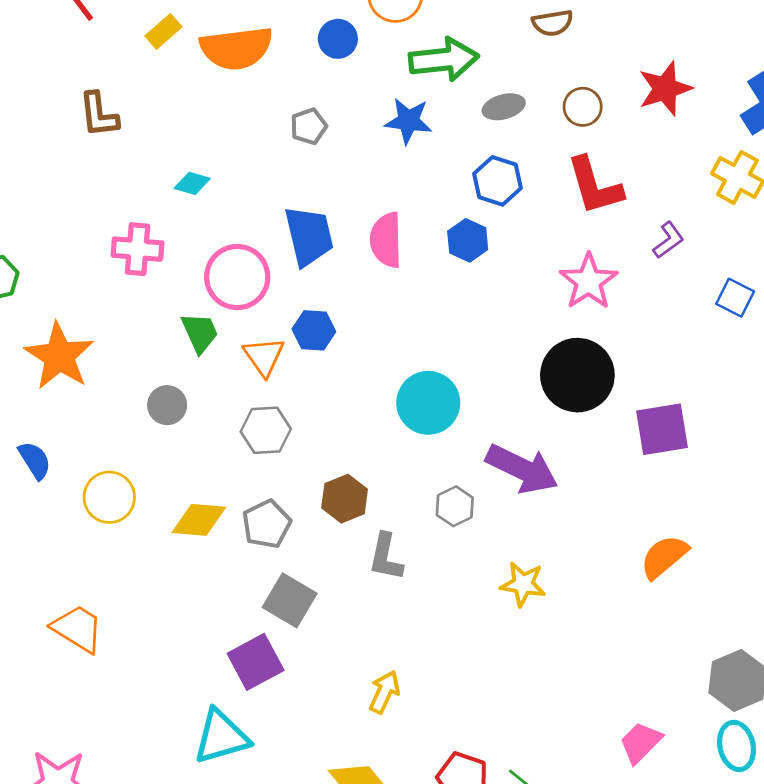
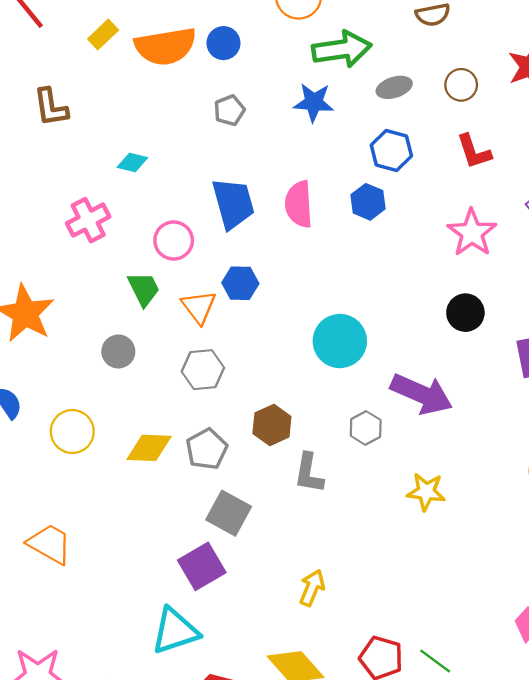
blue circle: (338, 39) -> (223, 43), moved
red L-shape: (595, 186) -> (474, 152), size x0.7
pink cross: (138, 249) -> (88, 220), turned -30
pink circle: (237, 277) -> (174, 241), size x0.7
black circle: (577, 375) -> (465, 313), size x0.6

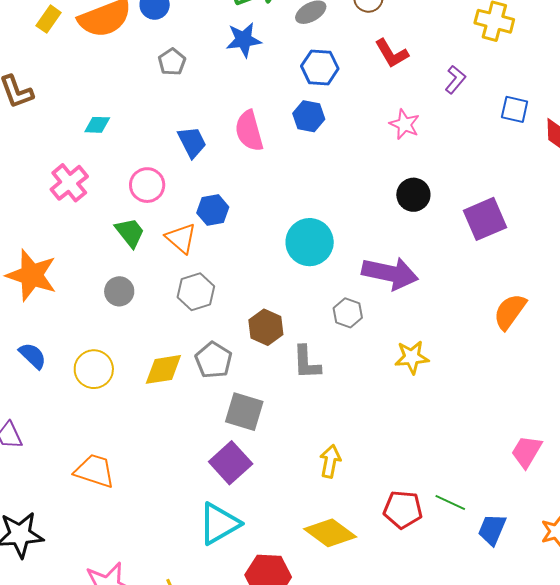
blue trapezoid: (233, 203) -> (192, 142), size x0.7
pink star: (472, 233) -> (405, 124), size x0.7

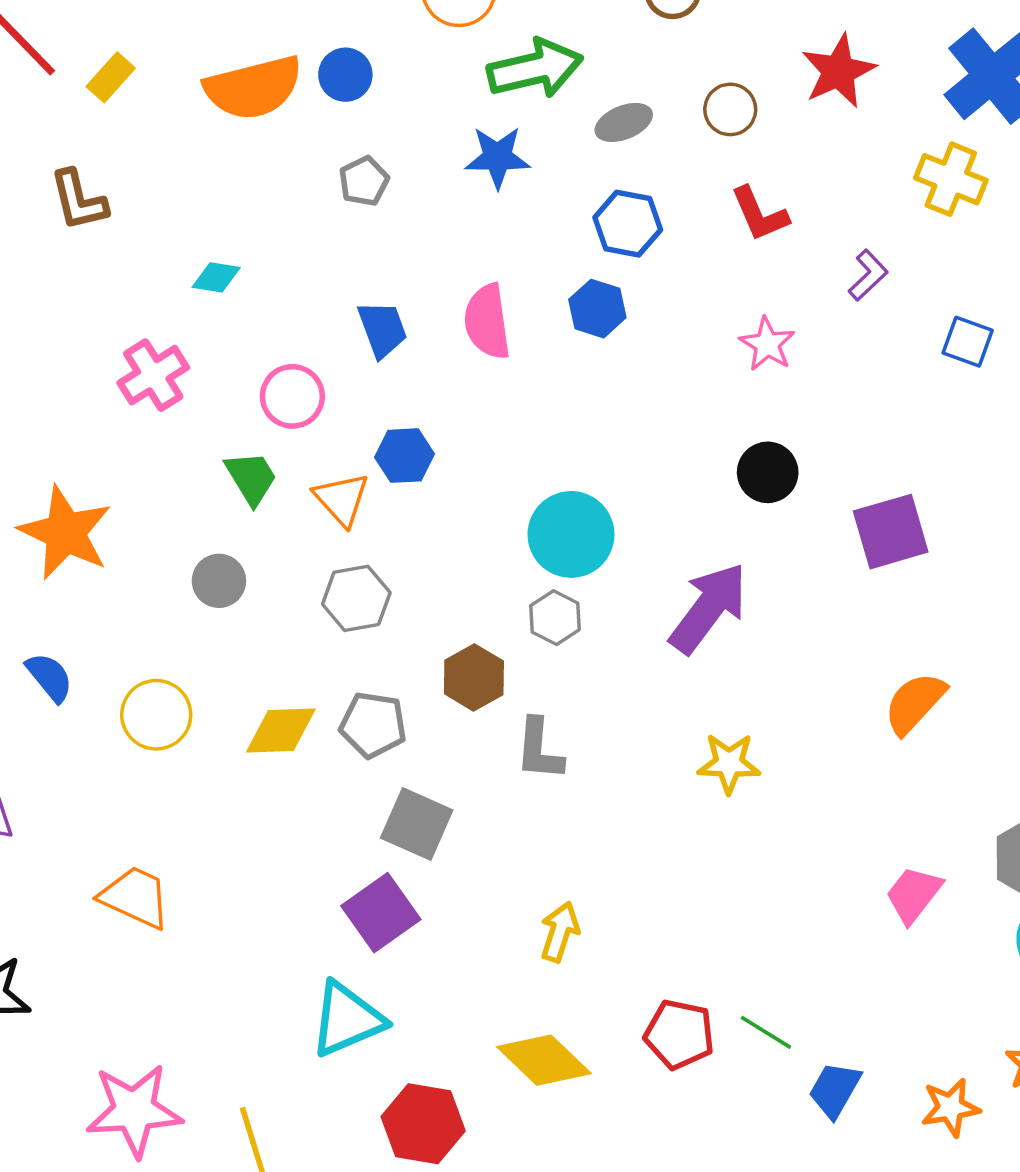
yellow rectangle: (49, 19) -> (111, 77), moved
purple arrow: (390, 273) -> (709, 608), turned -72
gray hexagon: (348, 313) -> (555, 618), moved
gray pentagon: (214, 360) -> (373, 725), turned -30
pink trapezoid: (527, 452) -> (914, 894), moved

